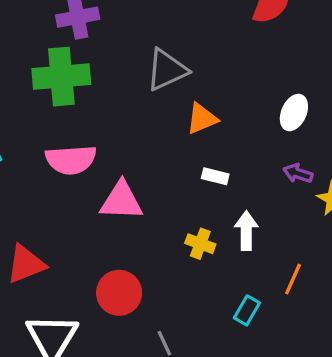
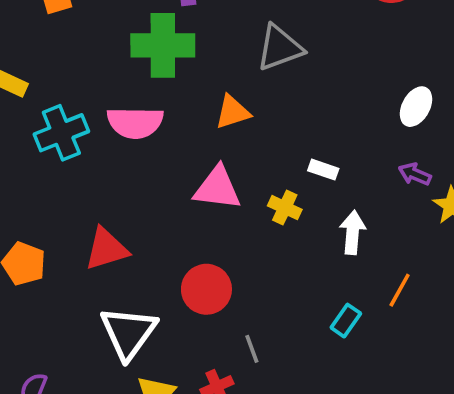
orange triangle: (202, 119) -> (233, 112), moved
pink semicircle: (71, 160) -> (135, 123), moved
yellow cross: (200, 244) -> (285, 208), moved

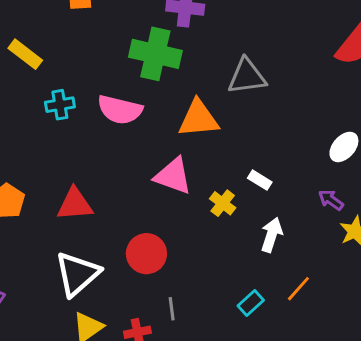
orange triangle: (233, 112) -> (198, 119), size x1.4
cyan cross: (61, 133) -> (60, 105), size x0.7

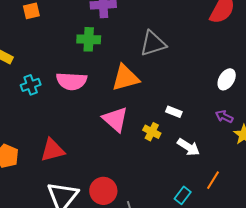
green cross: (155, 54) -> (89, 39), size x0.7
pink triangle: (173, 176) -> (115, 119), turned 32
white arrow: (272, 235) -> (188, 147), turned 115
red circle: (146, 254) -> (103, 191), moved

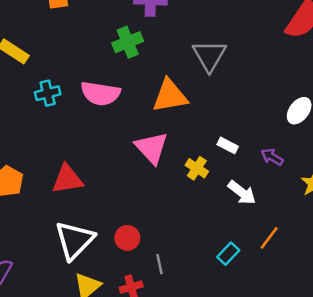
green cross: (89, 39) -> (128, 42), turned -30
gray triangle: (153, 44) -> (209, 56), turned -48
purple arrow: (224, 117) -> (272, 157), moved
red circle: (103, 191) -> (127, 238), size x0.7

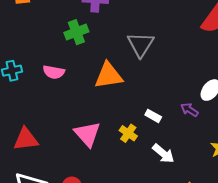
pink semicircle: (100, 93) -> (54, 72), size x0.7
pink triangle: (152, 148) -> (87, 134), moved
purple arrow: (272, 157) -> (189, 110), moved

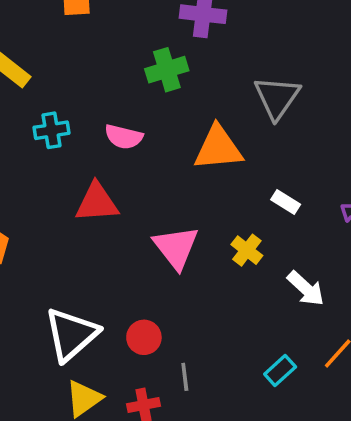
white rectangle: (153, 116) -> (286, 202), moved
red triangle: (26, 139) -> (97, 203), moved

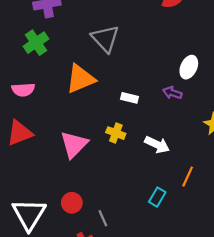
pink triangle: (176, 247) -> (74, 144), turned 40

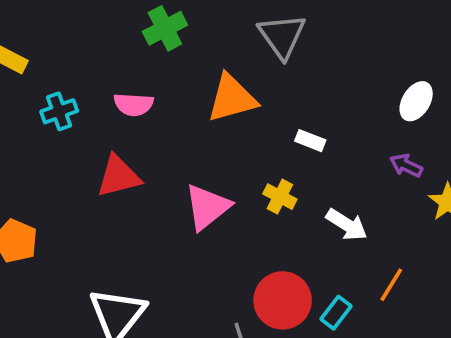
purple arrow: (172, 93) -> (406, 166), moved
red circle: (72, 203) -> (283, 300), moved, size x1.6

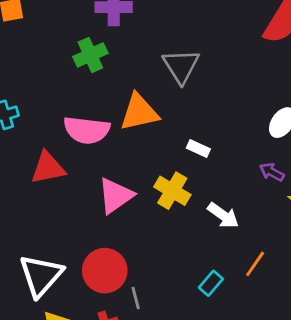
pink semicircle: (134, 104) -> (87, 130), moved, size x1.5
yellow cross: (280, 197) -> (172, 191), size x1.4
red circle: (283, 300) -> (105, 271), moved

